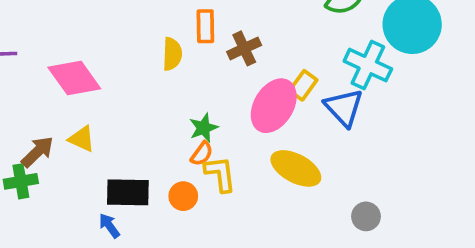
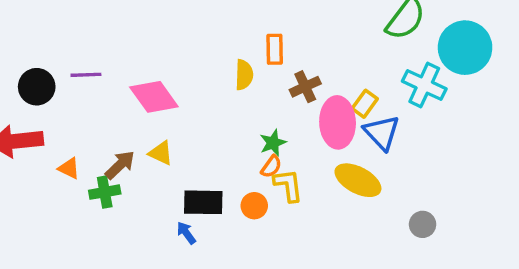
brown cross: (244, 48) -> (305, 87), moved
pink ellipse: (274, 106) -> (338, 122), turned -33
blue triangle: (344, 107) -> (382, 133), moved

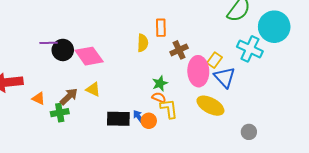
black circle: (37, 87) -> (63, 50), moved
orange semicircle: (271, 167) -> (159, 98), turned -104
blue arrow: (186, 233) -> (139, 117), moved

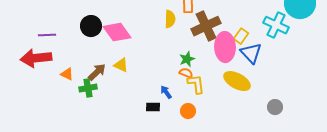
purple line: (49, 43) -> (47, 35), moved
brown cross: (179, 50) -> (206, 26), size x1.6
black rectangle: (118, 119) -> (153, 107), moved, size x0.6
orange circle: (149, 121) -> (188, 111), moved

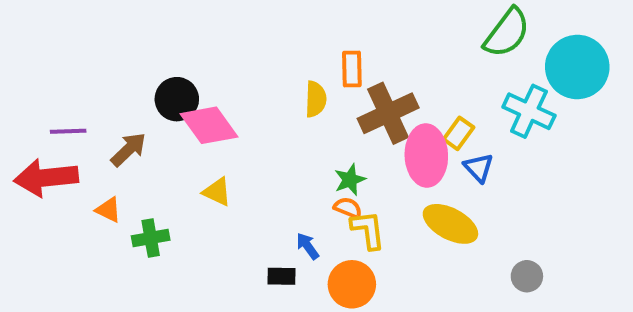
black circle: (91, 26) -> (177, 99), moved
blue triangle: (251, 53) -> (479, 168), size x0.7
brown arrow: (97, 72) -> (129, 149), moved
orange circle: (188, 111) -> (352, 284), size x1.5

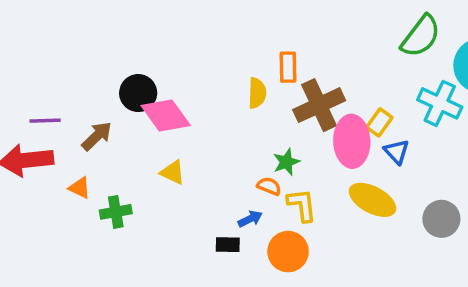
orange semicircle: (348, 208) -> (269, 186), moved
blue arrow: (308, 246) -> (250, 219), turned 100
gray circle: (527, 276) -> (441, 219), moved, size x1.4

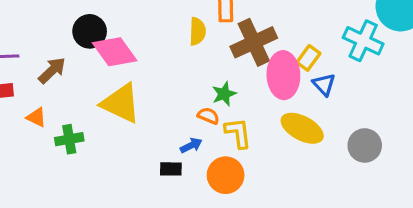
yellow triangle: (173, 172) -> (121, 103), size x1.8

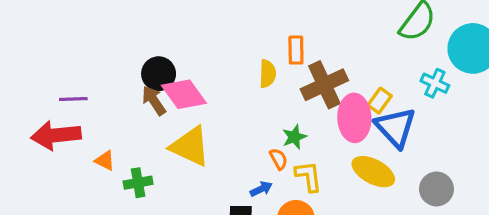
cyan cross: (363, 41) -> (435, 83), size x0.7
brown arrow: (52, 70) -> (154, 101), moved, turned -80
blue triangle: (324, 85) -> (395, 127), size x1.8
orange semicircle: (208, 116) -> (279, 159), turned 40

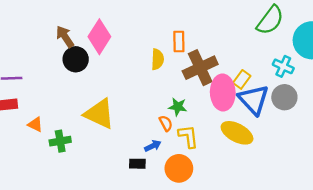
pink diamond: (184, 94) -> (99, 37), moved, turned 68
brown arrow: (154, 101) -> (65, 37), moved
green star: (294, 137) -> (178, 107), turned 30
gray circle: (436, 189) -> (284, 97), moved

